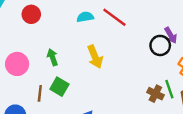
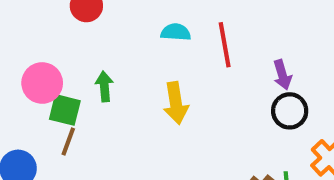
red line: (114, 17) -> (225, 45), turned 30
purple arrow: (171, 35) -> (282, 75), moved
green square: (59, 87) -> (65, 110), moved, turned -30

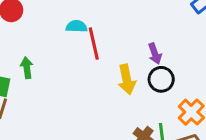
red line: (225, 45) -> (94, 44), moved
yellow arrow: (176, 103) -> (127, 79), moved

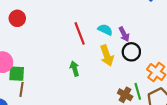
cyan semicircle: (76, 26) -> (105, 30), moved, turned 32
green arrow: (27, 68) -> (75, 69), moved

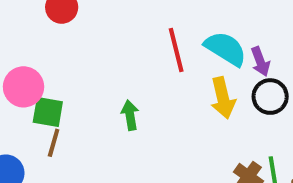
cyan semicircle: (105, 30) -> (226, 49), size x1.5
green arrow: (75, 69) -> (130, 115), moved

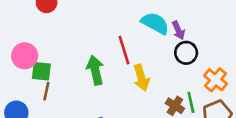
red line: (176, 50) -> (124, 50), moved
yellow arrow: (223, 98) -> (141, 78), moved
green arrow: (130, 115) -> (95, 70), size x1.5

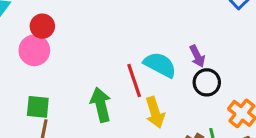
cyan semicircle: (155, 23) -> (160, 65), moved
pink circle: (25, 56) -> (34, 50), moved

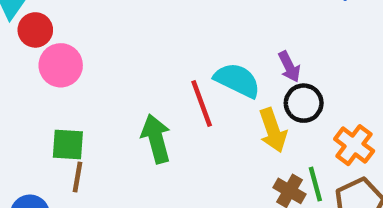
red circle: (42, 26) -> (35, 30), moved
yellow arrow: (155, 112) -> (273, 130), moved

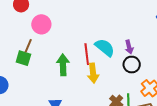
pink circle: (61, 65) -> (41, 24), moved
yellow arrow: (273, 130) -> (93, 73), moved
brown line: (77, 177) -> (28, 46), moved

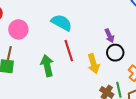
cyan semicircle: (105, 48) -> (62, 23), moved
yellow arrow: (93, 73) -> (93, 64), moved

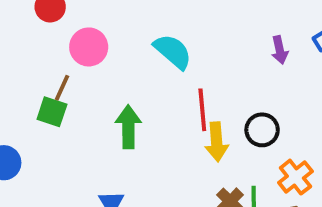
purple arrow: (109, 36) -> (280, 50), moved
red line: (69, 51) -> (202, 110), moved

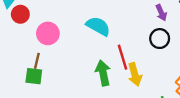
green arrow: (128, 127) -> (103, 73), moved
black circle: (262, 130) -> (160, 39), moved

